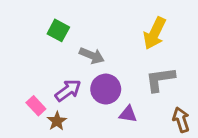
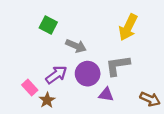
gray L-shape: (160, 79) -> (118, 66), moved
brown arrow: (181, 120) -> (150, 99), turned 132

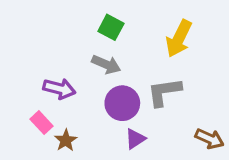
green square: (48, 25) -> (111, 27), moved
purple arrow: (56, 75) -> (59, 89), moved, turned 50
purple triangle: (106, 94) -> (135, 139), moved, turned -42

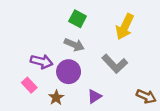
gray L-shape: (164, 92) -> (115, 64), turned -125
purple circle: (122, 103) -> (69, 72), moved
brown star: (66, 140) -> (56, 98), moved

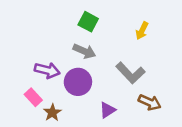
yellow arrow: (125, 27) -> (142, 31), size x0.6
brown arrow: (146, 96) -> (150, 102), moved
brown star: (56, 98) -> (52, 113), moved

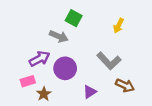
gray arrow: (84, 51) -> (59, 36), moved
purple arrow: (47, 70) -> (40, 59), turned -42
pink rectangle: (33, 97) -> (28, 81), turned -64

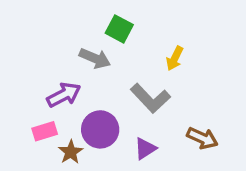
yellow arrow: (119, 26) -> (175, 58), moved
gray L-shape: (109, 61) -> (150, 98), moved
purple circle: (65, 68) -> (100, 129), moved

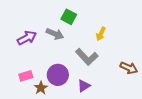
purple arrow: (64, 95) -> (27, 38), moved
brown arrow: (202, 138) -> (129, 68), moved

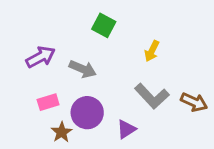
gray arrow: (55, 34) -> (83, 69), moved
gray L-shape: (87, 57) -> (152, 96), moved
pink rectangle: (26, 76) -> (48, 102), moved

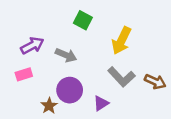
yellow arrow: (152, 51) -> (121, 41), size x1.6
pink rectangle: (48, 102) -> (24, 74), moved

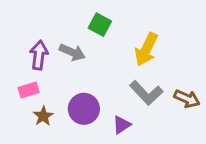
purple arrow: (32, 45) -> (39, 55), turned -55
gray arrow: (66, 55) -> (72, 52), moved
brown star: (49, 106) -> (43, 116), moved

